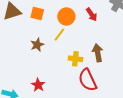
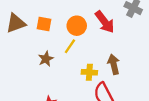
red arrow: (92, 14) -> (105, 22), size x1.5

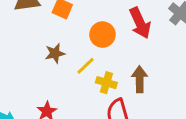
orange circle: (77, 26) -> (103, 35), moved
yellow line: (70, 46) -> (85, 66), moved

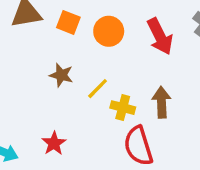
orange circle: (103, 35) -> (109, 31), moved
brown star: (55, 53) -> (61, 75), turned 30

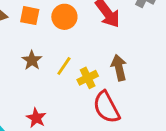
brown star: (61, 75) -> (32, 60), turned 30
yellow cross: (123, 108) -> (88, 78), turned -30

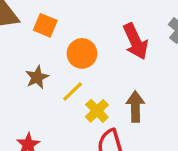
orange circle: (64, 17) -> (82, 53), moved
yellow cross: (88, 78) -> (97, 111), turned -30

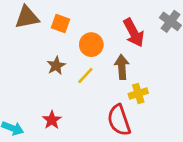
brown arrow: (135, 107) -> (122, 67), moved
yellow cross: (97, 111) -> (138, 93), moved, turned 30

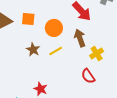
yellow line: (85, 76) -> (56, 51), turned 32
red semicircle: (119, 120) -> (88, 76), size x0.7

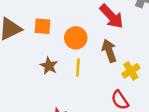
yellow line: (56, 51) -> (78, 68), turned -56

